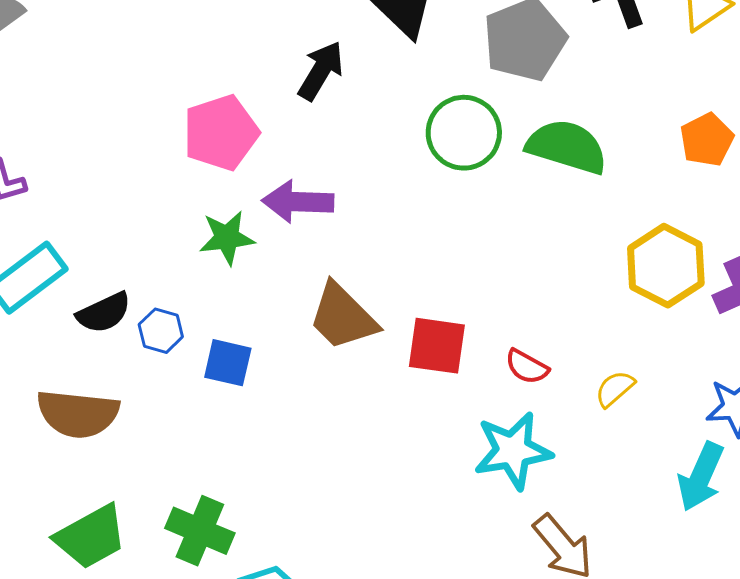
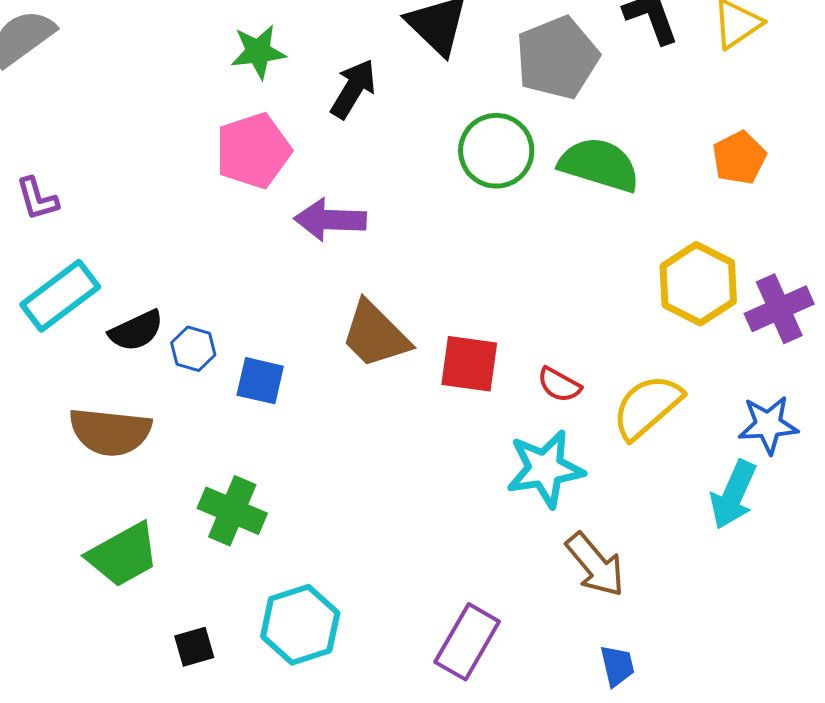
green star: (227, 238) -> (258, 52), moved
yellow semicircle: (615, 389) -> (647, 407), size x1.8
green cross: (200, 531) -> (232, 511), moved

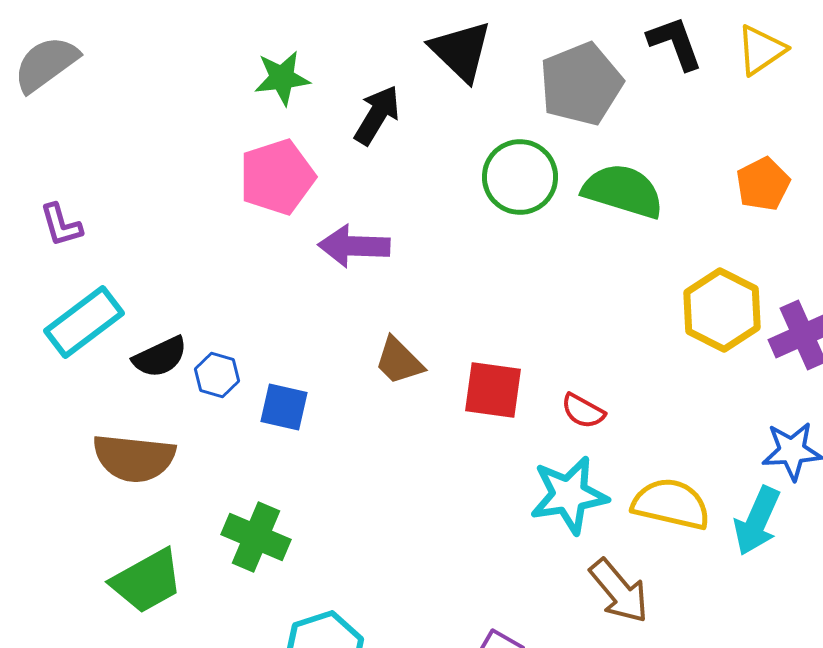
brown trapezoid: (375, 335) -> (399, 361), size x0.7
yellow semicircle: (647, 407) -> (671, 504), moved, turned 54

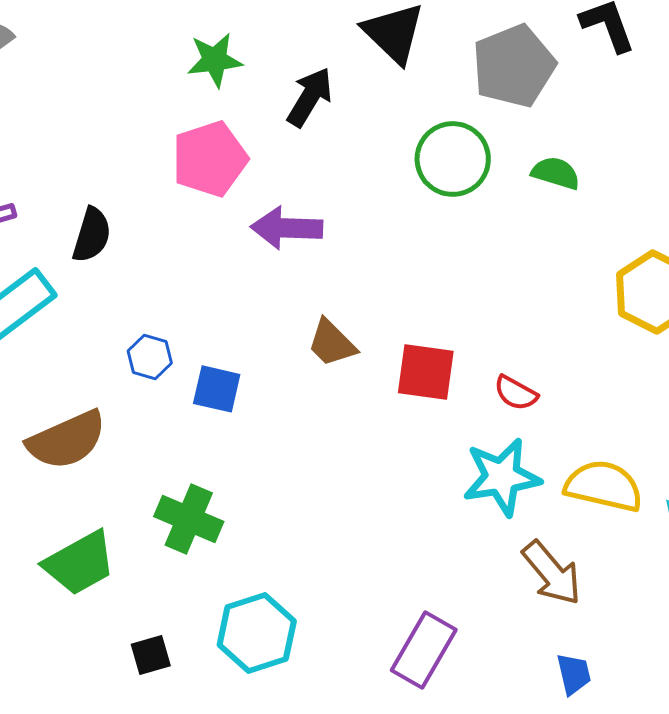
green semicircle: (623, 191) -> (556, 173), size x0.6
black semicircle: (160, 357) -> (92, 235), moved, turned -48
brown semicircle: (134, 458) -> (67, 440), turned -30

